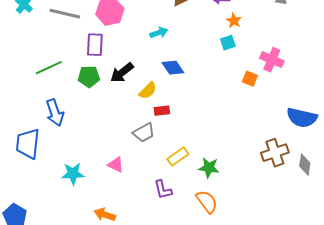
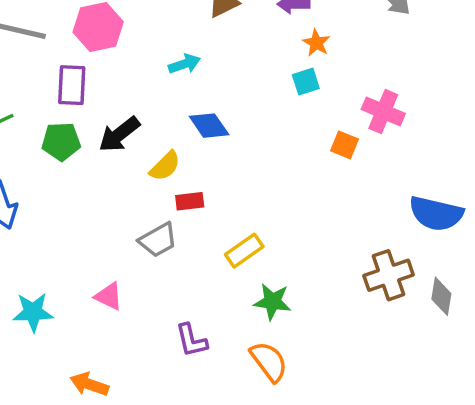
yellow rectangle: (178, 157) -> (244, 251), moved

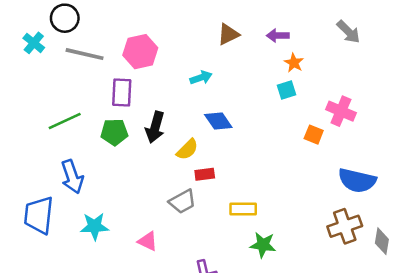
black arrow: (119, 134) -> (155, 127), turned -36
blue semicircle: (436, 214) -> (357, 180), moved
yellow rectangle: (244, 251) -> (243, 209), turned 35
cyan star: (33, 312) -> (94, 226), moved

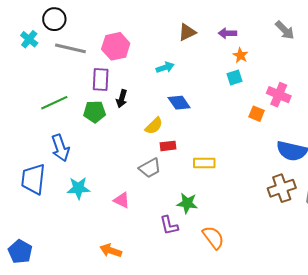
black arrow: (155, 127) -> (122, 99), moved, size x0.7
yellow rectangle: (243, 209) -> (204, 163), moved
green star: (263, 245) -> (187, 203), moved

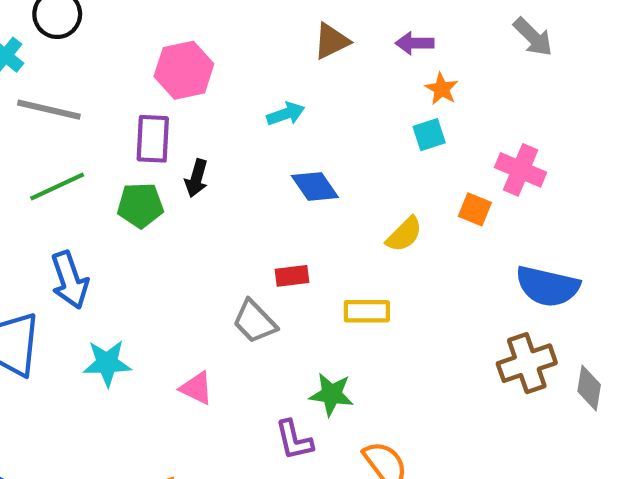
gray line: (70, 48) -> (49, 110), moved
yellow semicircle: (154, 126) -> (404, 234), moved
gray trapezoid: (150, 168) -> (255, 322), turned 75

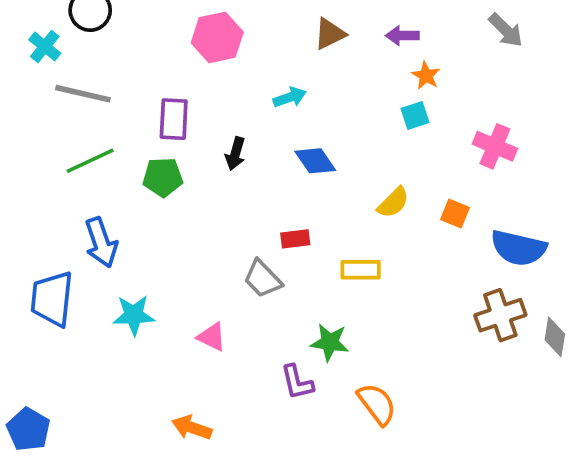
pink hexagon: (184, 70) -> (217, 37), moved
black arrow: (196, 178) -> (235, 154), moved
orange square: (475, 209) -> (455, 213), moved

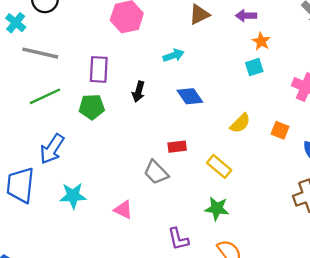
blue arrow: (101, 243) -> (52, 149), turned 52
yellow rectangle: (361, 270) -> (219, 166), turned 40
green star: (330, 342) -> (217, 209), moved

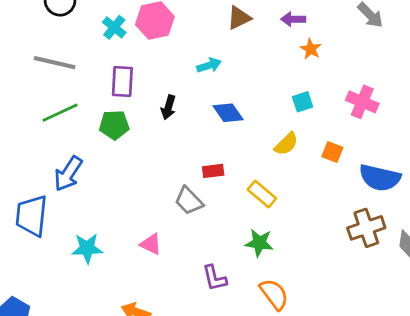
cyan cross: (16, 23) -> (114, 27), moved
cyan square: (254, 67) -> (303, 102), moved
cyan star: (73, 196) -> (87, 248), moved

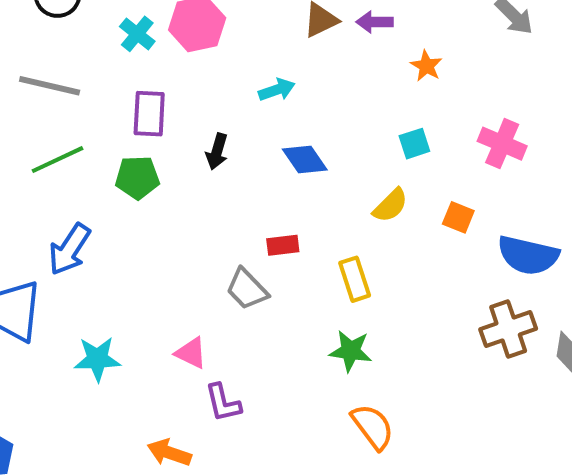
purple arrow: (293, 19) -> (375, 22), moved
yellow rectangle: (262, 194) -> (355, 279), turned 32
purple L-shape: (214, 278) -> (223, 403), moved

